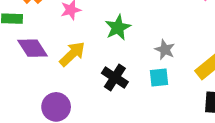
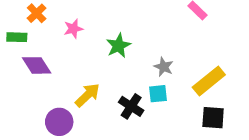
yellow arrow: (72, 54) -> (87, 95), moved
black cross: (115, 77) -> (131, 106), moved

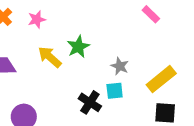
pink star: (73, 29) -> (37, 19), moved
yellow arrow: (87, 95) -> (50, 57), moved, turned -95

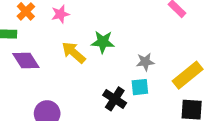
green star: (78, 47) -> (103, 42), turned 30
gray star: (120, 66) -> (145, 62), turned -30

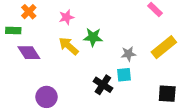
pink star: (60, 14) -> (66, 17), moved
yellow rectangle: (188, 75) -> (164, 47), moved

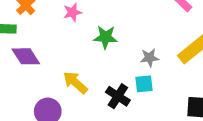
yellow arrow: (69, 46) -> (75, 82), moved

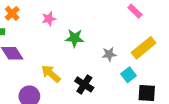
cyan square: (144, 84) -> (128, 75), moved, turned -32

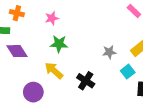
orange cross: (12, 13) -> (17, 13), turned -32
green star: (75, 38) -> (59, 44), moved

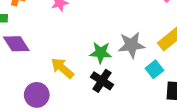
green star: (59, 44) -> (101, 53), moved
gray star: (109, 52) -> (131, 45), size x1.5

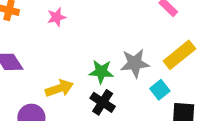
yellow arrow: (62, 68) -> (59, 88), turned 120

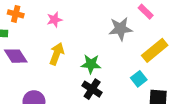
gray star: (135, 63) -> (121, 29), moved
yellow arrow: (59, 88) -> (57, 54), moved, turned -50

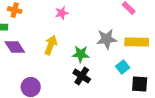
pink star: (54, 20) -> (62, 13), moved
gray star: (121, 29) -> (107, 39), moved
yellow rectangle: (155, 50) -> (137, 42), turned 40

